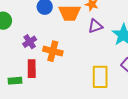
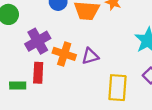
purple triangle: (95, 26) -> (90, 56), moved
purple cross: (30, 42) -> (38, 41), size x1.5

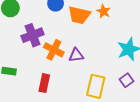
red rectangle: (38, 73) -> (44, 83), moved

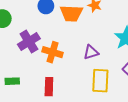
purple triangle: (76, 55) -> (91, 52), moved

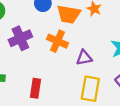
orange cross: (53, 52) -> (58, 41), moved

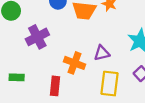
orange cross: (58, 41) -> (75, 63), moved

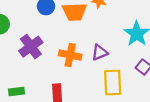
orange cross: (75, 63) -> (70, 55), moved

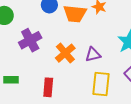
orange cross: (70, 55) -> (65, 53), turned 30

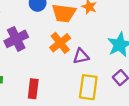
orange cross: (65, 53) -> (60, 43), moved

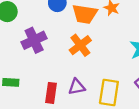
purple triangle: (81, 56) -> (77, 87), moved

